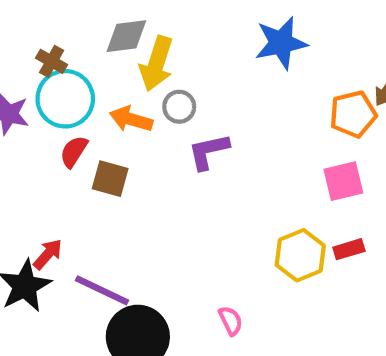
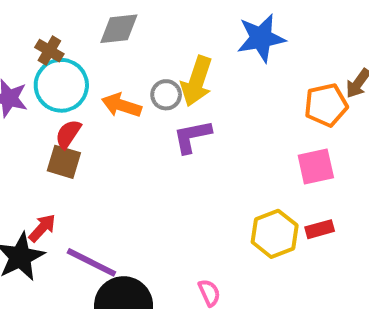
yellow arrow: (156, 64) -> (197, 81), moved
brown square: (110, 179) -> (64, 162), moved

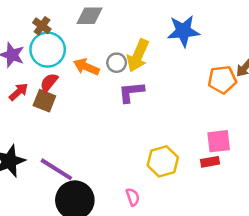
pink square: (316, 166) -> (219, 141), moved
red arrow: (42, 228) -> (19, 92), moved
yellow hexagon: (275, 234) -> (163, 161), moved

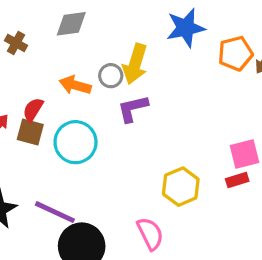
cyan circle: (48, 50) -> (76, 142), moved
orange pentagon: (222, 80) -> (235, 53), moved
pink semicircle: (133, 197) -> (150, 234), size x1.5

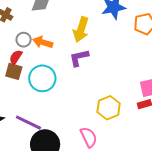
gray circle: (111, 76) -> (24, 40), moved

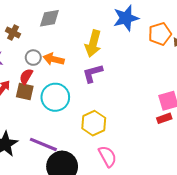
yellow hexagon: (109, 108) -> (94, 123), moved

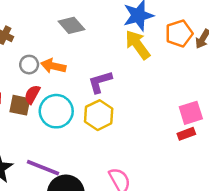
gray diamond: (49, 18) -> (71, 25), moved, turned 60
yellow arrow: (93, 44) -> (138, 45), moved, turned 130
red semicircle: (26, 77) -> (32, 94), moved
yellow hexagon: (94, 123) -> (99, 115), moved

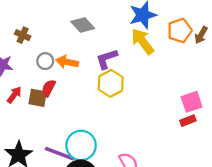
purple L-shape: (100, 82) -> (107, 59), moved
cyan circle: (56, 111) -> (81, 145), moved
yellow hexagon: (99, 115) -> (111, 83), moved

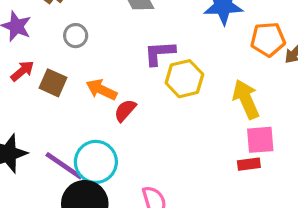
yellow arrow: (143, 41) -> (246, 99), moved
orange arrow: (67, 62) -> (101, 90), moved
yellow hexagon: (111, 83) -> (184, 79), moved
red semicircle: (49, 88) -> (125, 110), moved

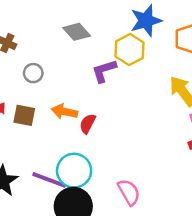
yellow hexagon: (184, 79) -> (130, 50), moved

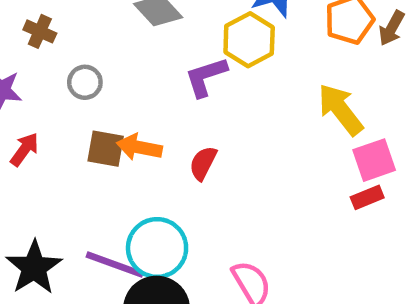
brown square: (24, 115) -> (106, 149), moved
red semicircle: (88, 124) -> (203, 163), moved

